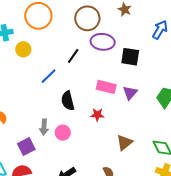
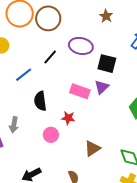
brown circle: (87, 18) -> (48, 18), moved
purple triangle: (130, 93) -> (102, 87), moved
pink circle: (63, 133) -> (51, 135), moved

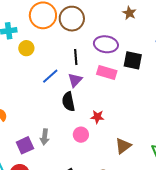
black line: (50, 57) -> (76, 57), turned -42
purple triangle: (102, 87) -> (75, 80), moved
pink rectangle: (80, 91) -> (107, 72), moved
gray arrow: (14, 125) -> (45, 137), moved

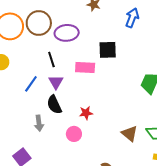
purple ellipse: (106, 44) -> (67, 33), moved
gray arrow: (45, 137) -> (39, 123), moved
brown triangle: (123, 146) -> (130, 134), moved, turned -30

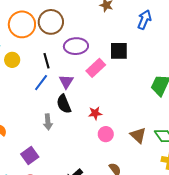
purple ellipse: (67, 33) -> (76, 46), moved
black line: (51, 60) -> (47, 61), moved
pink rectangle: (85, 68) -> (96, 68), turned -48
pink circle: (74, 134) -> (106, 134), moved

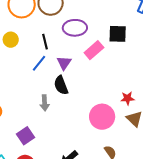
red star: (95, 113) -> (127, 98), moved
pink circle: (106, 134) -> (102, 117), size x1.6

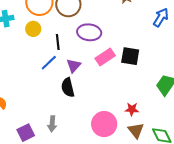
black square: (118, 34) -> (130, 56), moved
yellow circle: (11, 40) -> (33, 29), moved
gray arrow: (45, 103) -> (52, 124), moved

